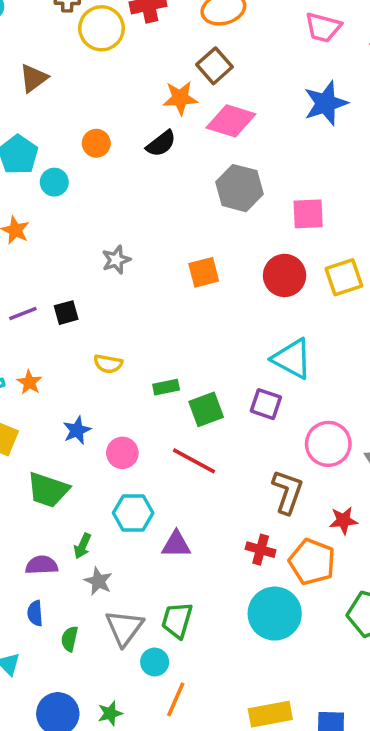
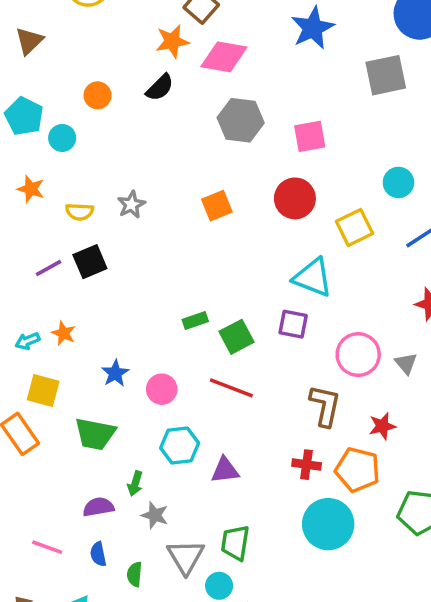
yellow square: (344, 277) -> (355, 227), moved
black square: (66, 313) -> (90, 262), size x1.4
yellow semicircle: (108, 364) -> (80, 212), moved

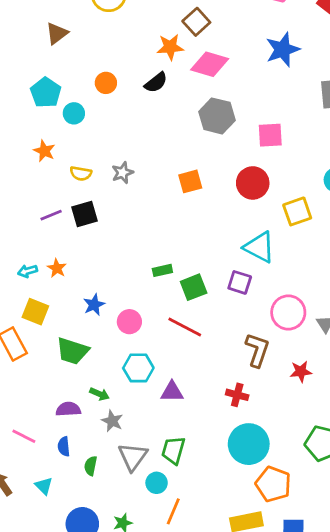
orange pentagon: (357, 470) -> (273, 484), moved
green arrow: (135, 483) -> (100, 394), turned -90

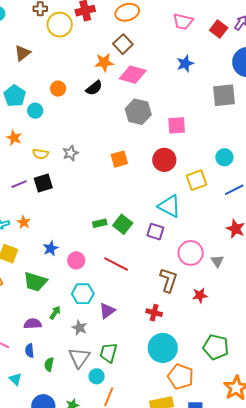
blue star: (283, 50) -> (185, 64), size x0.7
green square: (194, 287) -> (123, 224), moved, turned -30
purple triangle: (172, 392) -> (107, 311), turned -36
green arrow: (100, 394) -> (55, 313), turned -80
gray star: (112, 421) -> (79, 328), moved

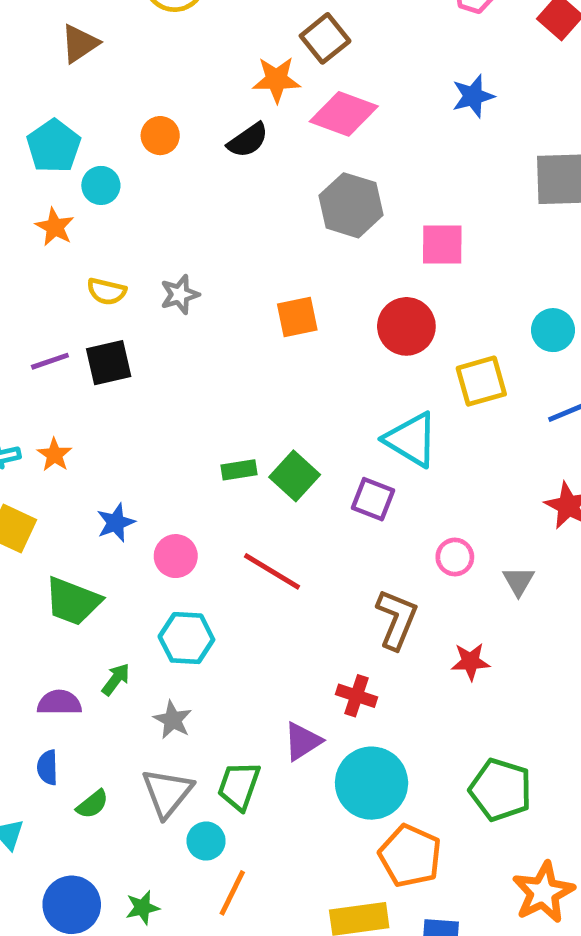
orange star: (14, 138) -> (55, 227), moved
pink circle: (191, 253) -> (455, 557), size x0.6
purple triangle: (107, 311) -> (303, 741), moved
green semicircle: (49, 364) -> (92, 804), turned -144

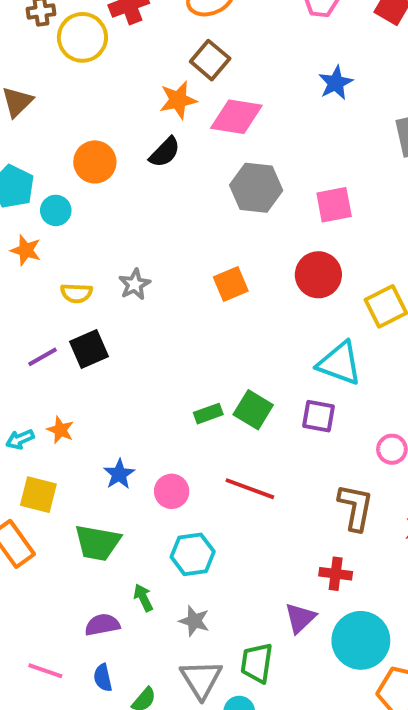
orange circle: (160, 136) -> (95, 162), size x1.4
green arrow: (116, 679) -> (143, 598), turned -52

